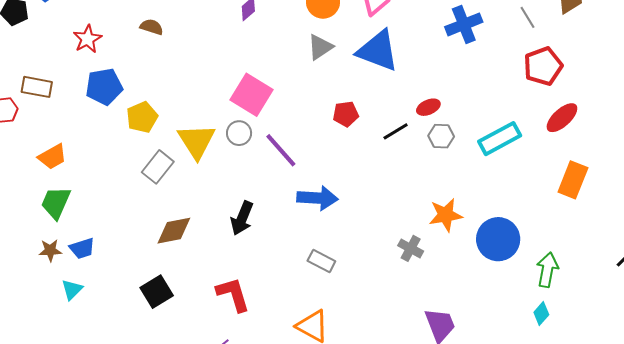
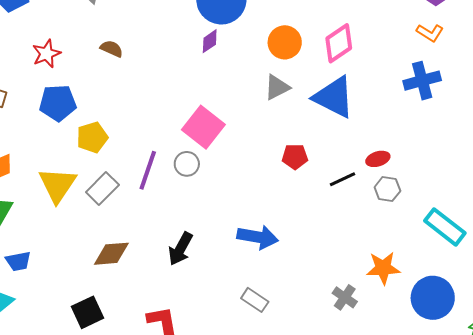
cyan rectangle: (500, 139) -> (445, 227), moved, turned 60
yellow triangle: (197, 141) -> (57, 185), moved
purple line: (281, 150) -> (148, 170), moved, turned 54

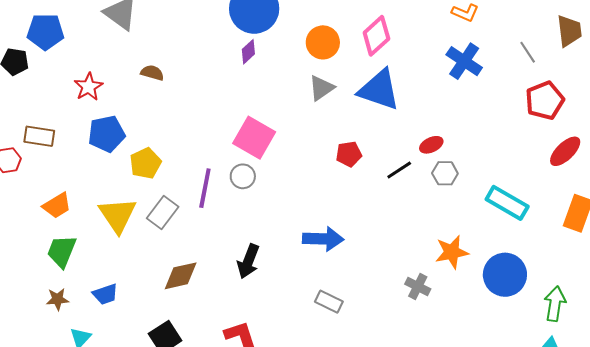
blue cross: (422, 81) -> (464, 61), turned -33
blue trapezoid: (18, 261) -> (105, 294), moved

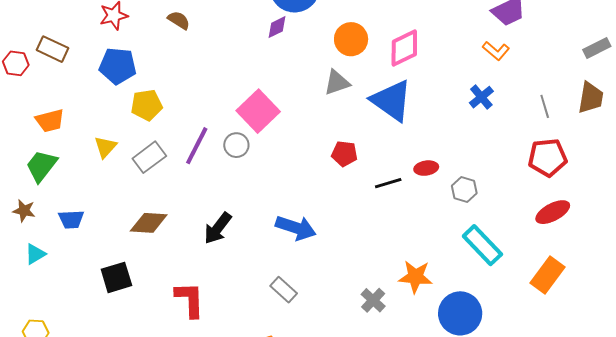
blue cross: (464, 61) -> (481, 97), size x0.7
gray hexagon: (445, 173) -> (464, 189), moved
yellow triangle: (118, 215) -> (105, 147), size x0.6

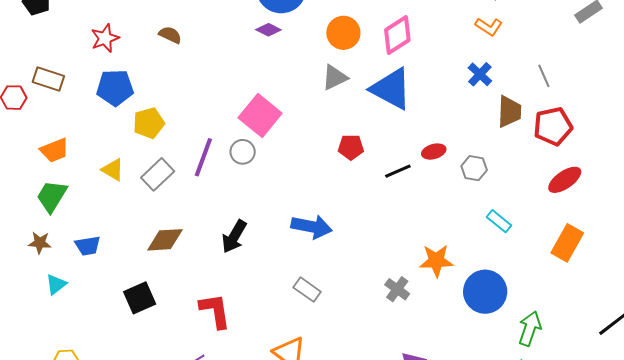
purple diamond: (277, 27) -> (268, 30), turned 60
brown trapezoid: (591, 98) -> (509, 112), moved
yellow triangle: (105, 147) -> (113, 170), turned -35
cyan rectangle: (482, 245) -> (499, 221), size x0.6

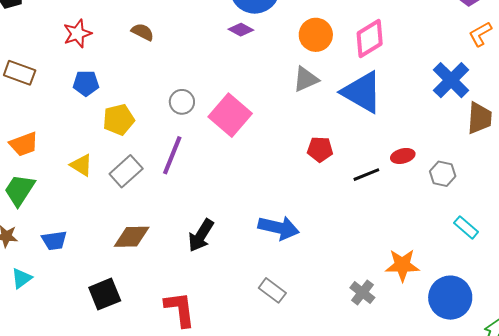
orange L-shape: (489, 27) -> (480, 34), moved, turned 116
blue cross: (480, 74) -> (451, 80), size x1.5
blue pentagon: (115, 88) -> (86, 83), size x0.7
gray circle: (243, 152) -> (182, 102), moved

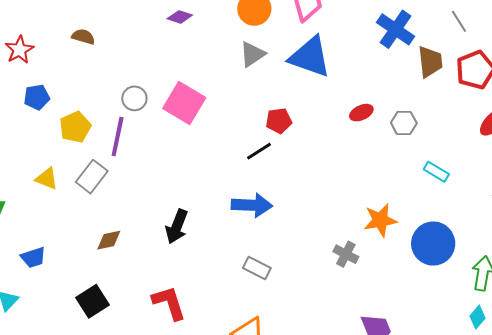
purple line: (172, 155) -> (118, 137), moved
black line: (366, 175) -> (259, 151), moved
brown diamond: (132, 237) -> (109, 240), size x0.7

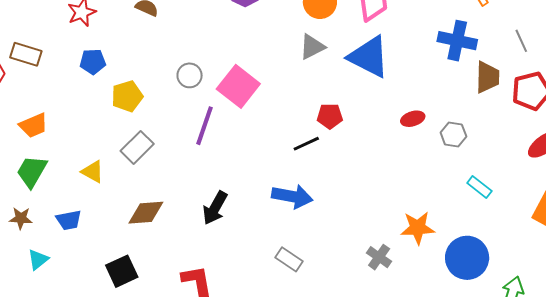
blue cross: (395, 29) -> (457, 41), turned -30
purple line: (118, 137) -> (205, 126), moved
yellow triangle: (47, 179) -> (93, 172), moved
brown diamond: (109, 240) -> (146, 213), size x1.4

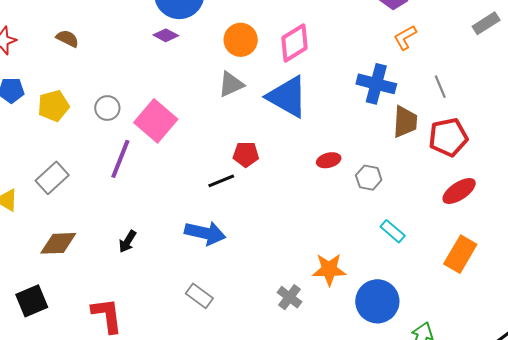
yellow pentagon: (127, 96) -> (53, 106), moved
black arrow: (215, 208) -> (127, 241), size x0.7

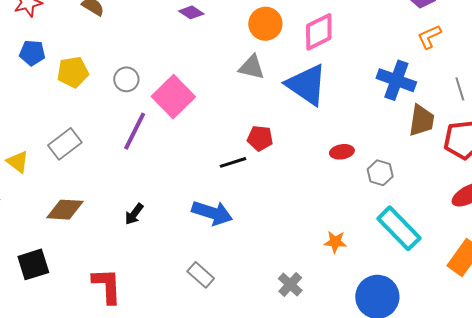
gray triangle: (231, 84) -> (252, 67), turned 32
cyan rectangle: (393, 231) -> (399, 228), size x1.8
orange star: (329, 269) -> (335, 242), moved, size x0.7

